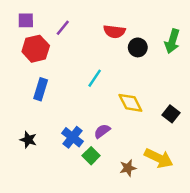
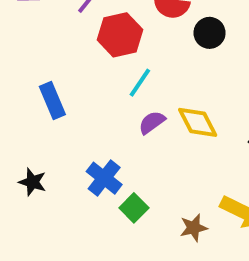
red hexagon: (36, 49) -> (120, 35), moved
blue rectangle: (41, 89) -> (52, 100), turned -40
purple semicircle: (102, 131) -> (152, 122), moved

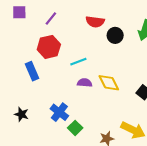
red hexagon: (120, 35) -> (49, 47), moved
cyan line: (140, 83) -> (78, 62), turned 35
purple semicircle: (152, 122) -> (85, 83), turned 40

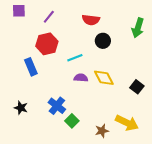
black circle: (115, 35) -> (103, 41), moved

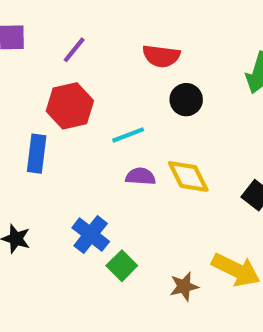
blue rectangle: (31, 67) -> (37, 154), turned 30

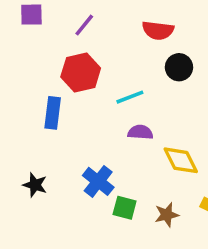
yellow diamond: (188, 176) -> (181, 160), moved
green square: (122, 266) -> (125, 208), turned -30
brown star: (184, 286) -> (167, 215), moved

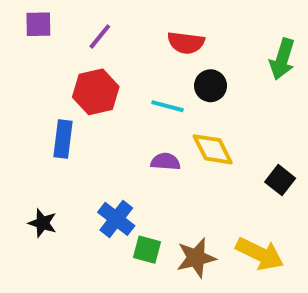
cyan line: (130, 97) -> (167, 106), moved, turned 36
yellow diamond: (181, 160) -> (213, 149), moved
brown star: (167, 215) -> (196, 258), size x1.4

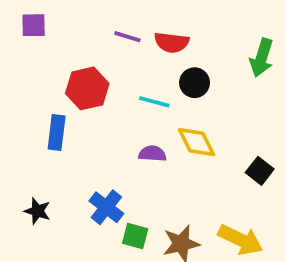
purple line: (100, 37) -> (127, 37), moved, turned 68

